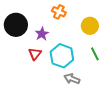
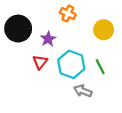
green line: (95, 54) -> (100, 67), moved

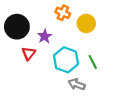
yellow circle: (104, 30) -> (86, 23), moved
red triangle: (40, 62) -> (29, 53), moved

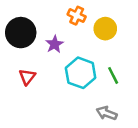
red triangle: (29, 53) -> (27, 77), moved
gray arrow: (77, 84) -> (107, 113), moved

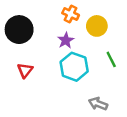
purple star: (55, 44) -> (66, 40), moved
green line: (113, 75) -> (111, 59), moved

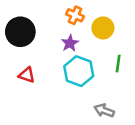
green line: (111, 59) -> (118, 64), turned 35
red triangle: (25, 70) -> (27, 75), turned -49

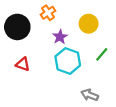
orange cross: (75, 15) -> (48, 13), moved, turned 32
green line: (118, 64) -> (102, 54), turned 32

